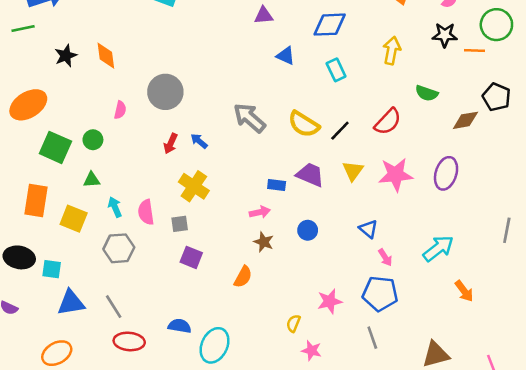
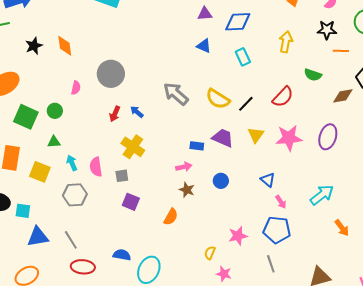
purple triangle: (264, 16) -> (205, 14), moved
orange line: (474, 50) -> (341, 51), moved

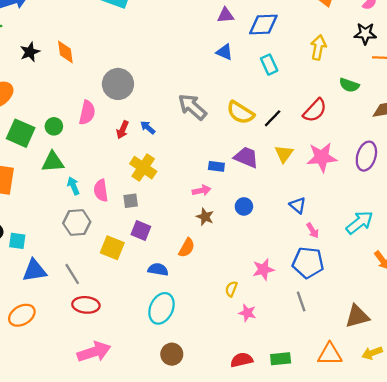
pink semicircle: (76, 88) -> (87, 113), moved, size x1.5
green triangle: (54, 142) -> (53, 162), size x1.5
yellow square: (40, 172) -> (112, 248), moved
blue semicircle: (122, 255) -> (158, 269), moved

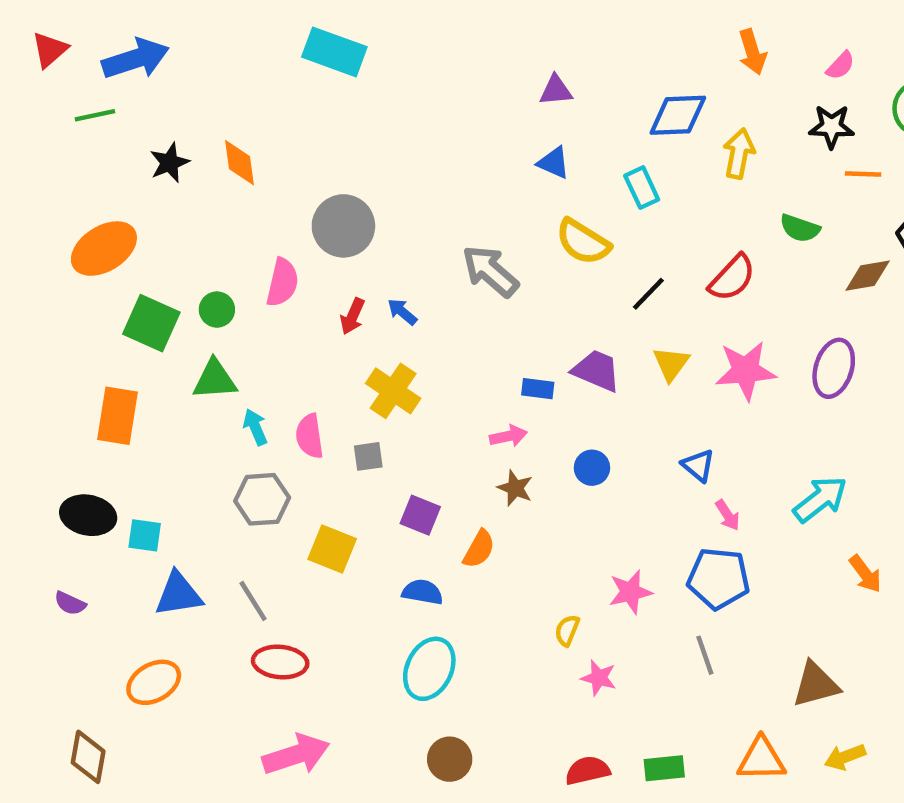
blue diamond: (263, 24) -> (678, 115), moved
yellow semicircle: (240, 113) -> (583, 242), moved
purple square: (141, 231) -> (420, 515), moved

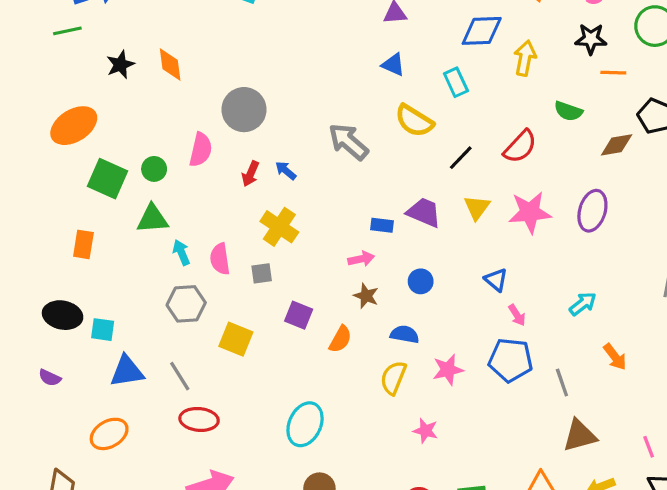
orange rectangle: (117, 416) -> (83, 244), size x0.7
cyan arrow: (820, 499) -> (583, 304), size x0.7
blue semicircle: (423, 592) -> (405, 334), moved
yellow semicircle: (567, 630) -> (393, 378), moved, size x1.5
gray line: (705, 655) -> (562, 383), moved

